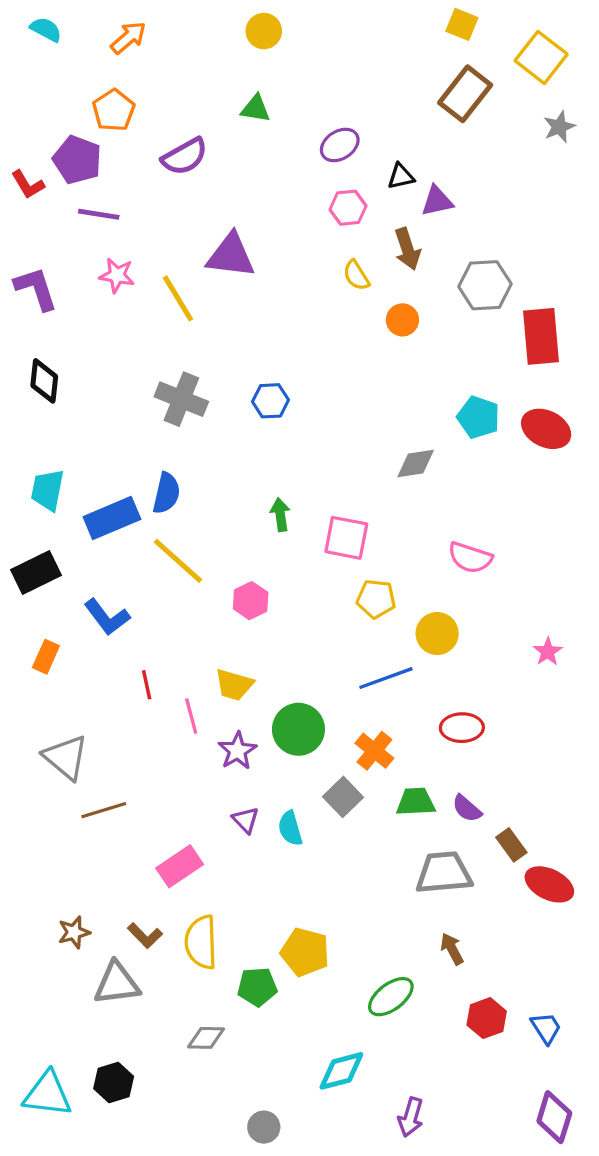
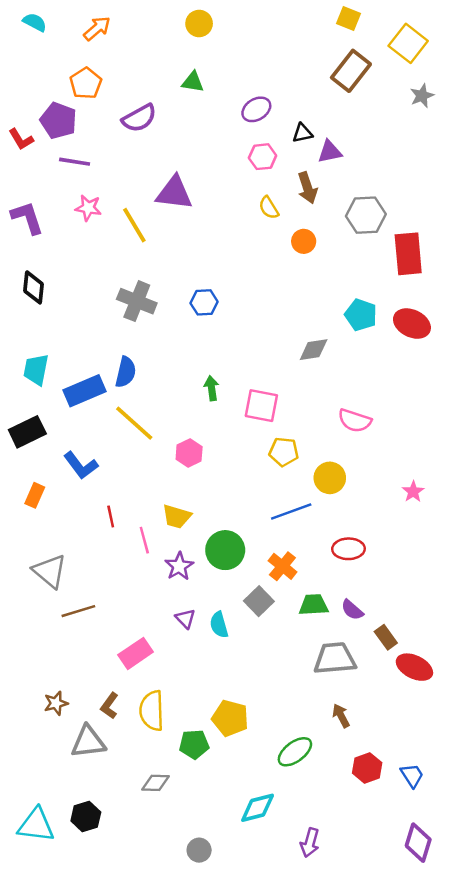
brown L-shape: (145, 936) -> (109, 706), turned 80

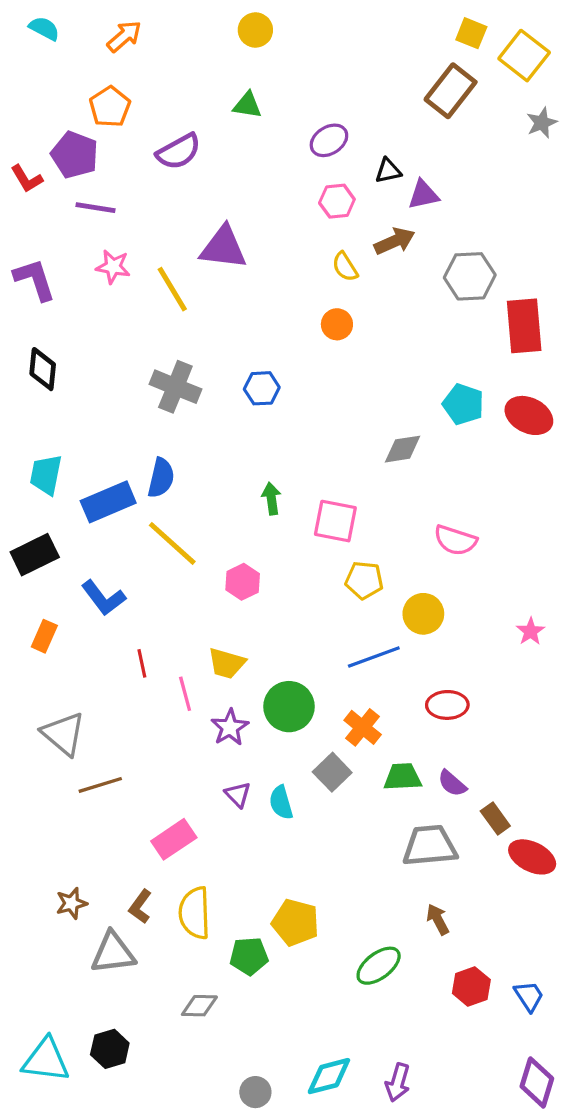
yellow square: (348, 19) -> (471, 33), moved
brown arrow: (307, 188) -> (395, 241), turned -96
orange circle: (304, 241) -> (337, 324), moved
cyan diamond: (258, 808) -> (329, 1076), moved

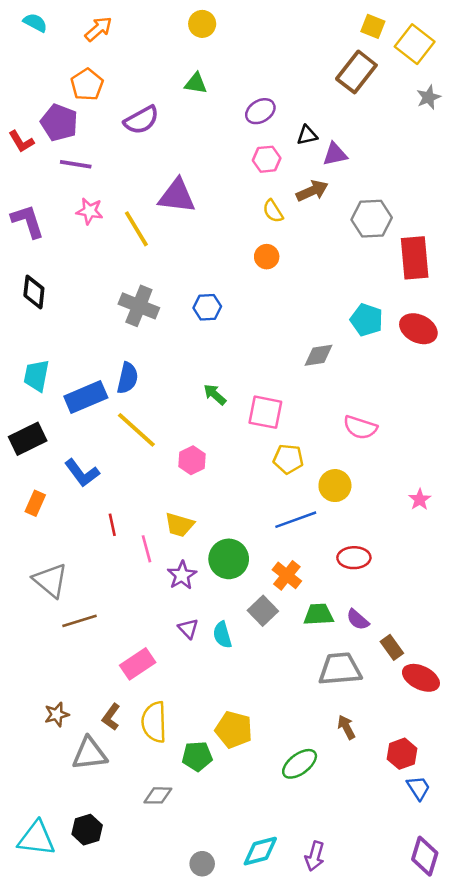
green arrow: (271, 499) -> (215, 394), turned -40
red hexagon: (471, 986) -> (402, 754), moved

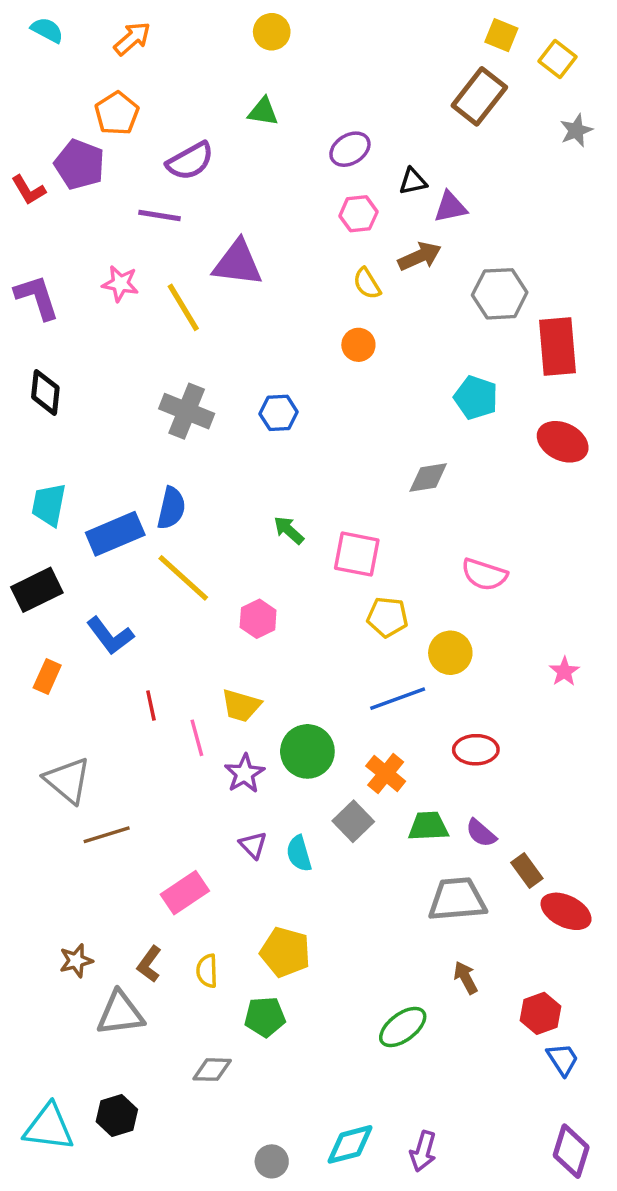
yellow square: (415, 44) -> (558, 59), size x0.7
purple line: (76, 164) -> (159, 215), moved
cyan pentagon: (367, 320) -> (476, 398), moved
yellow semicircle: (154, 722) -> (207, 971), size x0.6
yellow pentagon: (234, 730) -> (285, 952), moved

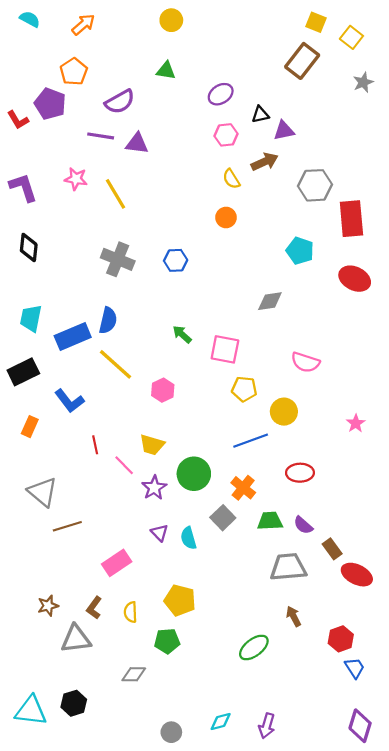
purple triangle: (238, 263) -> (137, 143), moved, size x0.7
pink line: (197, 738) -> (124, 465), turned -30
cyan diamond: (350, 1144) -> (221, 721), size x0.7

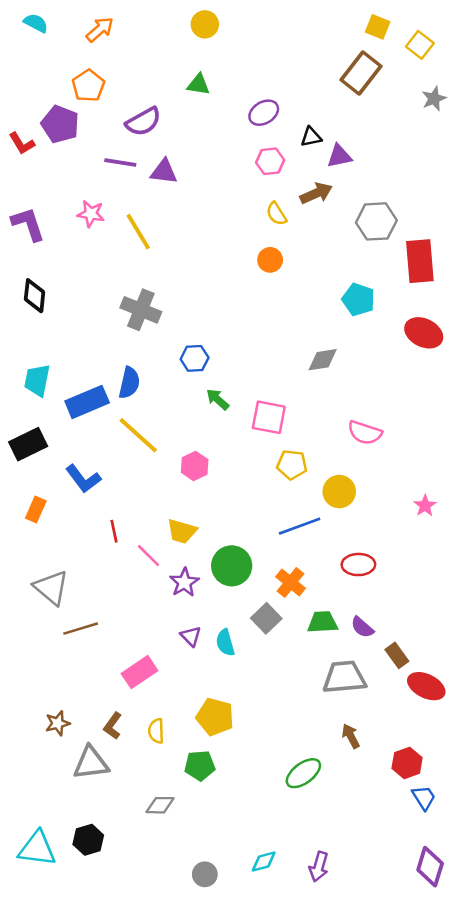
blue hexagon: (176, 260) -> (195, 358), moved

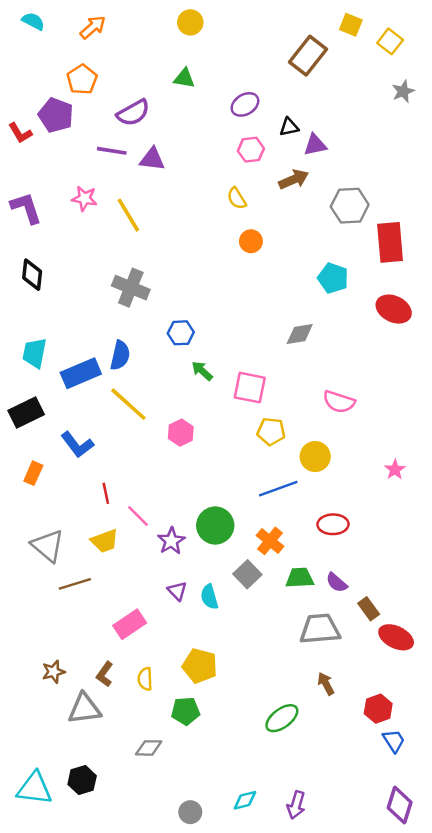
brown rectangle: (361, 73) -> (308, 56), moved
yellow semicircle: (276, 214) -> (237, 198), moved
yellow trapezoid: (182, 531) -> (105, 541), moved, turned -36

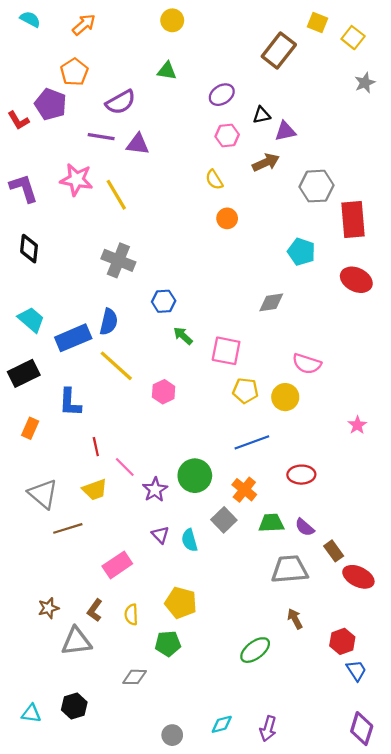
pink star: (84, 198) -> (76, 180), size x1.4
cyan trapezoid: (34, 353) -> (31, 320), turned 120
blue L-shape: (77, 445) -> (70, 402), turned 40
yellow circle: (315, 457) -> (285, 397), moved
cyan triangle: (34, 788) -> (31, 714), size x0.6

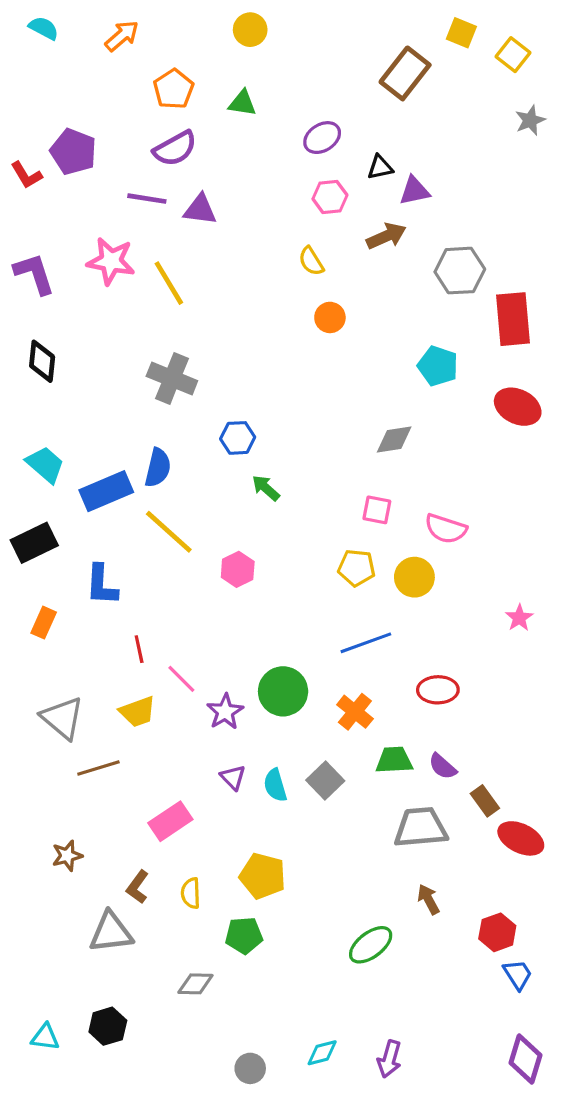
orange pentagon: (74, 72) -> (174, 89), moved
pink square: (226, 351) -> (377, 510), moved, size x0.7
gray square: (224, 520) -> (325, 781), moved
brown star: (48, 608) -> (67, 856), moved

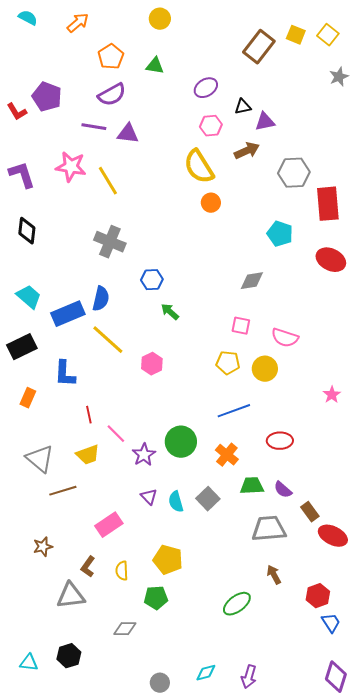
yellow square: (461, 33) -> (296, 35), moved
yellow semicircle: (311, 261) -> (199, 167), size x1.8

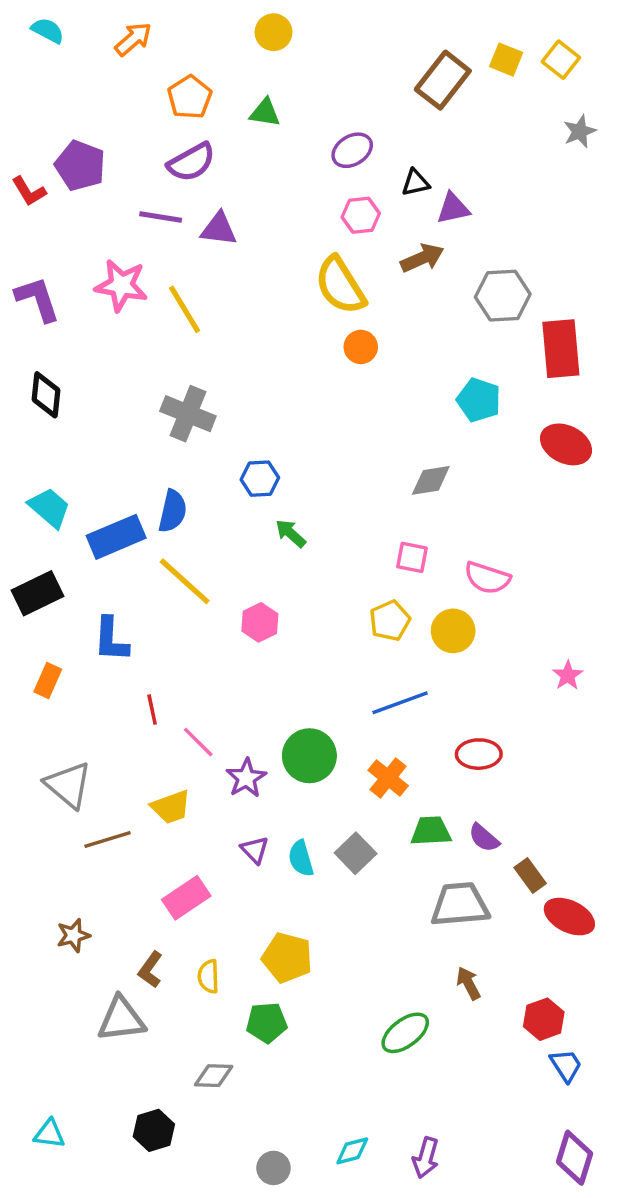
yellow pentagon: (228, 363) -> (390, 621), turned -30
yellow trapezoid: (88, 455) -> (171, 807), moved
black hexagon: (69, 656) -> (154, 1130), moved

